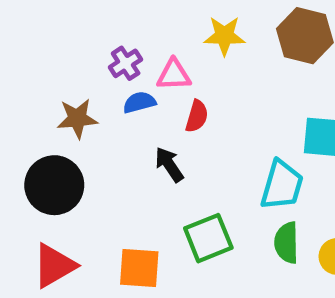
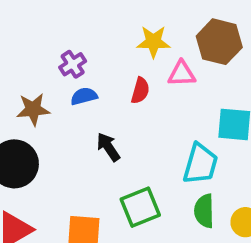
pink triangle: (174, 75) -> (182, 74), moved
red semicircle: (197, 116) -> (140, 91), moved

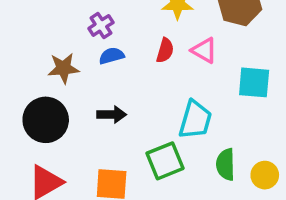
pink triangle: (182, 74) -> (204, 50), moved, turned 32
black arrow: (108, 147) -> (112, 115), moved, turned 124
cyan trapezoid: (200, 164) -> (195, 120), moved

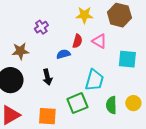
blue semicircle: (112, 56) -> (63, 54), moved
black arrow: (112, 115) -> (47, 77), turned 77
yellow circle: (265, 175) -> (133, 103), moved

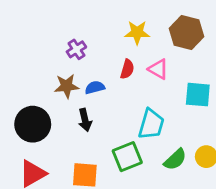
brown star: (20, 51) -> (67, 86), moved
blue semicircle: (63, 54) -> (95, 87), moved
green semicircle: (111, 105) -> (175, 159), turned -132

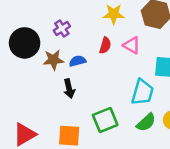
black circle: (33, 124) -> (25, 43), moved
cyan trapezoid: (151, 124) -> (142, 92), moved

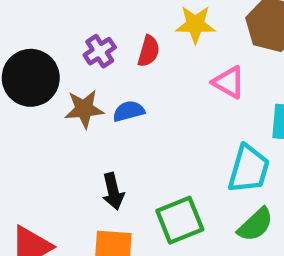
red semicircle: (105, 45) -> (149, 51), moved
black arrow: (69, 89) -> (113, 191), moved

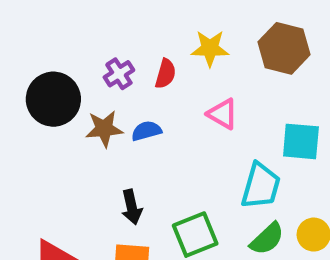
pink triangle: (229, 82) -> (223, 114), moved

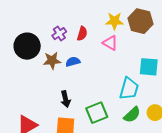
yellow star: (210, 48) -> (114, 21), moved
pink triangle: (223, 114) -> (110, 43), moved

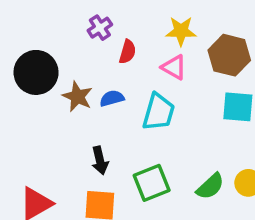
brown hexagon: (140, 21) -> (229, 55), moved
purple cross: (59, 34) -> (100, 28), moved
brown star: (52, 61) -> (77, 97), turned 30
cyan trapezoid: (129, 89) -> (159, 112), moved

